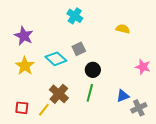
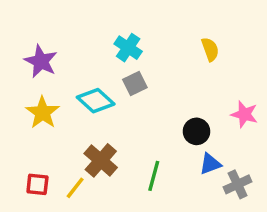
cyan cross: (75, 16) -> (128, 48), moved
yellow semicircle: (123, 29) -> (210, 49), turned 56
black circle: (93, 70) -> (196, 131), moved
green line: (90, 93) -> (154, 176), moved

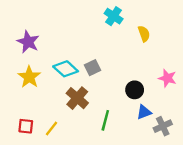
cyan cross: (128, 48) -> (114, 16), moved
gray square: (135, 83) -> (92, 68), moved
brown cross: (101, 160) -> (77, 98), moved

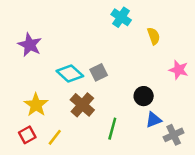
yellow star: (29, 77) -> (36, 105), moved
pink star: (167, 78) -> (179, 70), moved
red square: (26, 126) -> (27, 135), turned -35

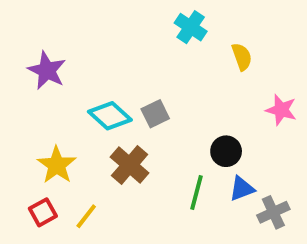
green line: (112, 129) -> (196, 193), moved

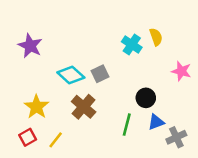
cyan cross: (191, 27) -> (132, 44), moved

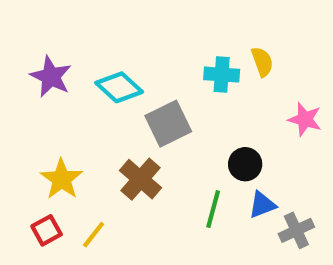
cyan cross: (132, 44) -> (222, 75), turned -30
gray square: (100, 74) -> (168, 124), size x1.5
cyan diamond: (71, 75) -> (119, 87), moved

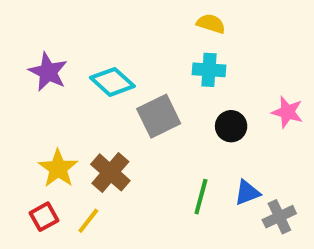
yellow semicircle: (262, 62) -> (211, 24), moved, turned -52
black circle: (245, 164) -> (231, 126), moved
brown cross: (141, 179) -> (110, 172), moved

